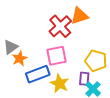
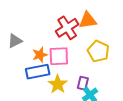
orange star: (20, 58) -> (40, 55), moved
yellow pentagon: (96, 61) -> (98, 51), moved

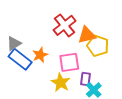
orange triangle: (88, 20) -> (87, 35), moved
pink square: (59, 56) -> (69, 62), moved
blue rectangle: (38, 72) -> (20, 59), moved, turned 55

